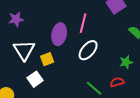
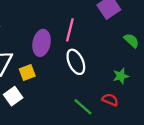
white ellipse: (88, 50) -> (76, 62), turned -65
red semicircle: (117, 82) -> (110, 100), turned 40

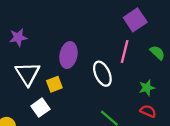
pink line: (70, 30) -> (125, 51), moved
red semicircle: (110, 100) -> (148, 111), moved

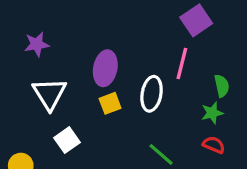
green semicircle: (157, 53) -> (222, 86), moved, turned 35
white ellipse: (102, 74) -> (152, 94), turned 35
yellow square: (54, 84) -> (110, 103), moved

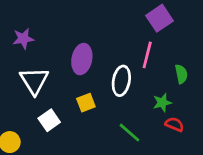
yellow square: (110, 103) -> (86, 103), moved
green star: (212, 113) -> (162, 103), moved

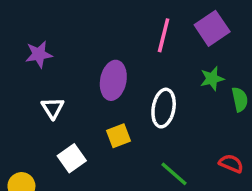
pink line: (147, 55) -> (164, 35), moved
white triangle: (34, 81) -> (53, 108), size x0.6
green star: (162, 103) -> (212, 79), moved

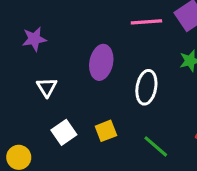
pink line: (164, 35) -> (146, 22), turned 72
yellow square: (118, 136) -> (106, 131), moved

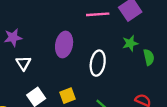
purple star: (34, 39) -> (13, 38), moved

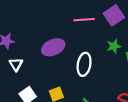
purple ellipse: (64, 45) -> (53, 47), turned 55

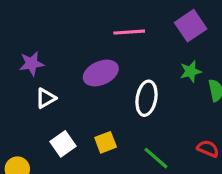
pink line: (84, 20) -> (129, 32), moved
white triangle: (16, 64) -> (46, 98), turned 32

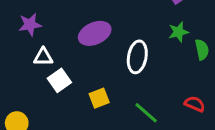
white triangle: (46, 98) -> (43, 57), turned 30
white square: (63, 144) -> (59, 80), moved

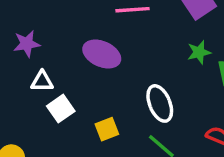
purple ellipse: (95, 33) -> (102, 54), turned 48
white ellipse: (137, 57) -> (160, 103), moved, turned -32

